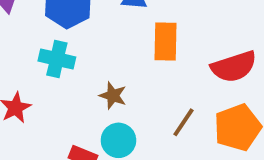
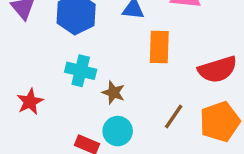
cyan cross: (57, 59) -> (81, 71), moved

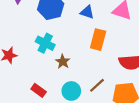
cyan circle: (118, 131) -> (71, 91), moved

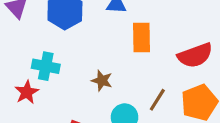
cyan cross: (45, 43) -> (46, 66), moved

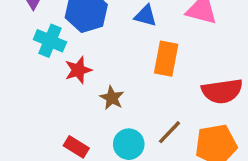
cyan cross: (46, 66) -> (50, 41), moved
red star: (27, 92) -> (78, 70), moved

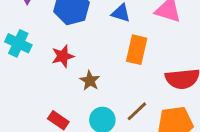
cyan cross: (50, 41) -> (18, 43), moved

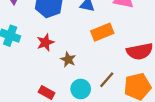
orange rectangle: (137, 50) -> (102, 32), turned 60

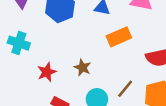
red star: (45, 42) -> (47, 72), moved

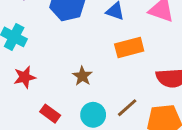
red star: (47, 72) -> (25, 77), moved

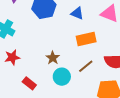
brown line: (127, 108) -> (86, 66), moved
cyan circle: (93, 115) -> (62, 77), moved

